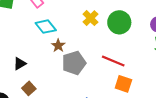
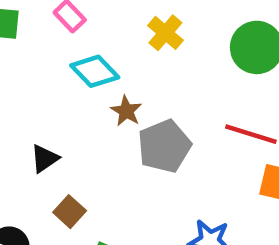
yellow cross: (91, 18) -> (165, 33), moved

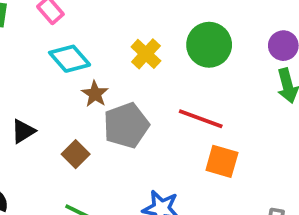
yellow cross: (165, 33) -> (146, 54), moved
brown square: (70, 212) -> (76, 154), moved

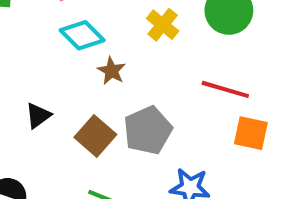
gray pentagon: (126, 125) -> (148, 130), moved
brown square: (76, 154) -> (95, 136), size x1.4

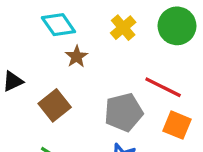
gray pentagon: (148, 130) -> (124, 112), moved

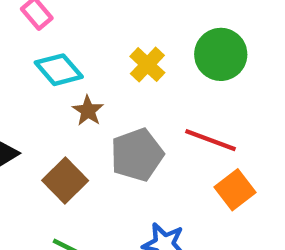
gray pentagon: (124, 112) -> (137, 155), moved
orange square: (177, 125) -> (235, 190), turned 36

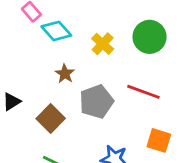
cyan diamond: (59, 70) -> (56, 31), moved
orange square: (235, 190) -> (159, 140), moved, turned -35

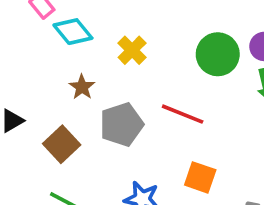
green circle: (150, 37) -> (218, 54), moved

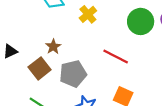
brown star: (82, 87) -> (53, 47), moved
gray pentagon: (121, 125) -> (73, 74), moved

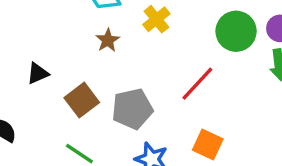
brown star: (53, 47) -> (108, 40), moved
red line: (116, 56) -> (197, 84), turned -75

